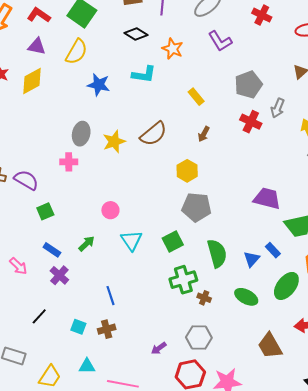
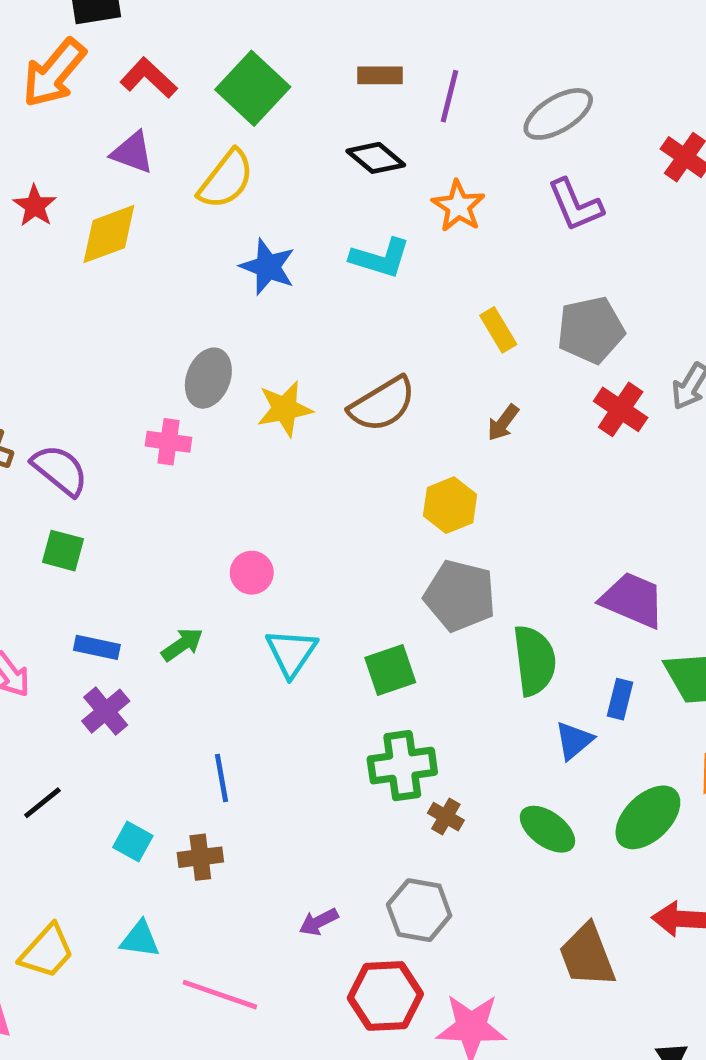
gray pentagon: (248, 85) -> (591, 330), moved
green square: (45, 211) -> (63, 551), moved, turned 30
blue rectangle: (52, 250) -> (97, 647), turned -30
blue rectangle: (273, 250) -> (620, 699), moved, turned 49
green semicircle: (217, 253) -> (534, 661), moved

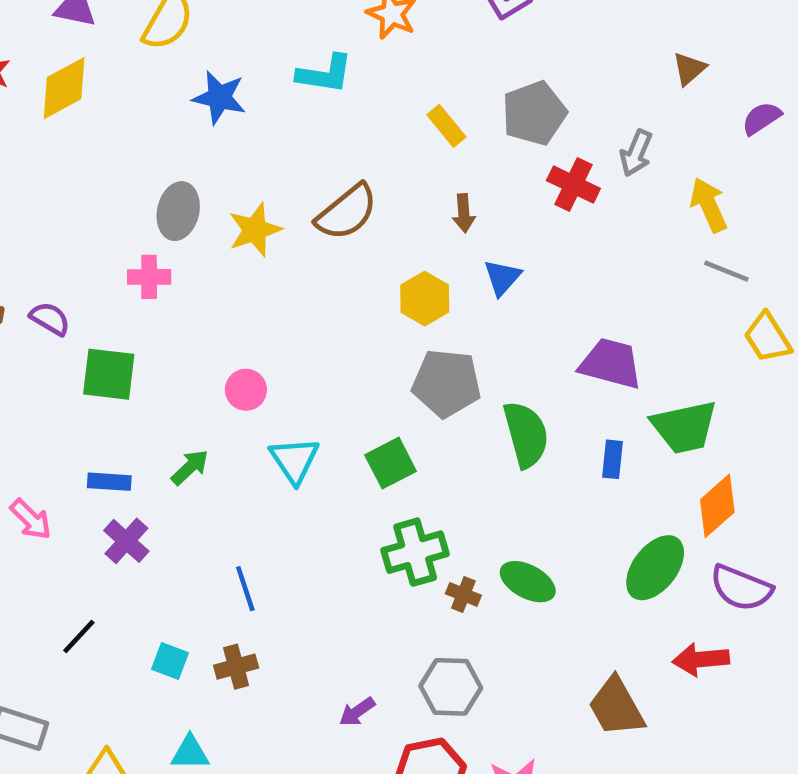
brown arrow: (503, 423) -> (464, 213), turned -33
purple semicircle: (60, 470) -> (50, 319), size x0.7
green square: (63, 551) -> (109, 374), moved, size x1.4
blue triangle: (574, 740) -> (502, 278), moved
green ellipse: (547, 829) -> (528, 582), moved

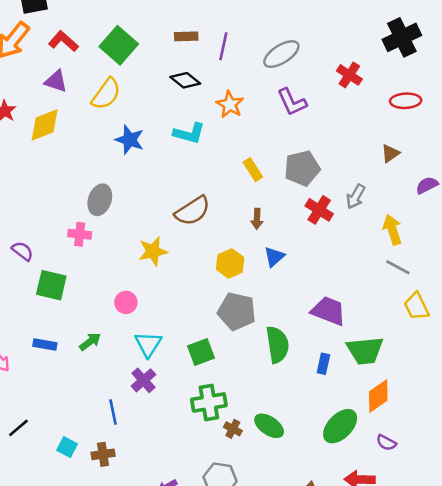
yellow star: (255, 230) -> (153, 251), moved
purple cross: (126, 541) -> (144, 380), moved
purple semicircle: (741, 588) -> (386, 443), size x0.6

